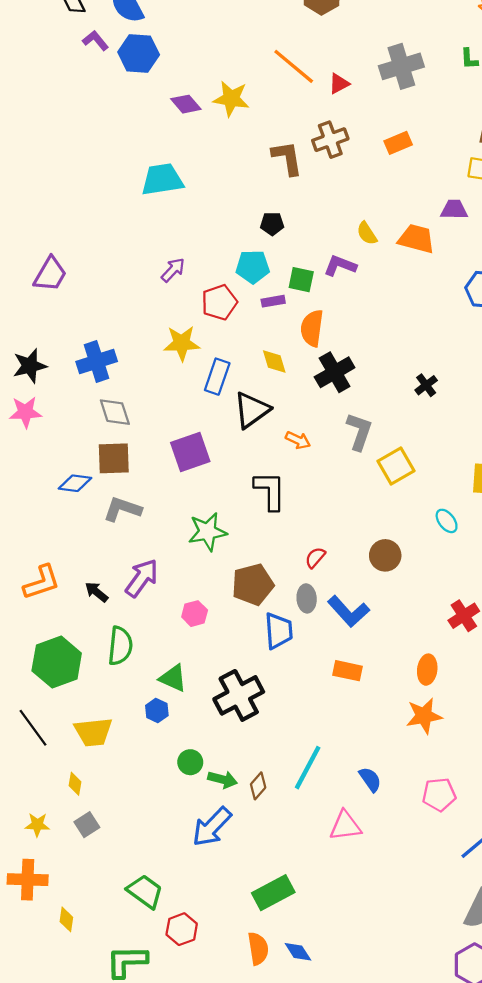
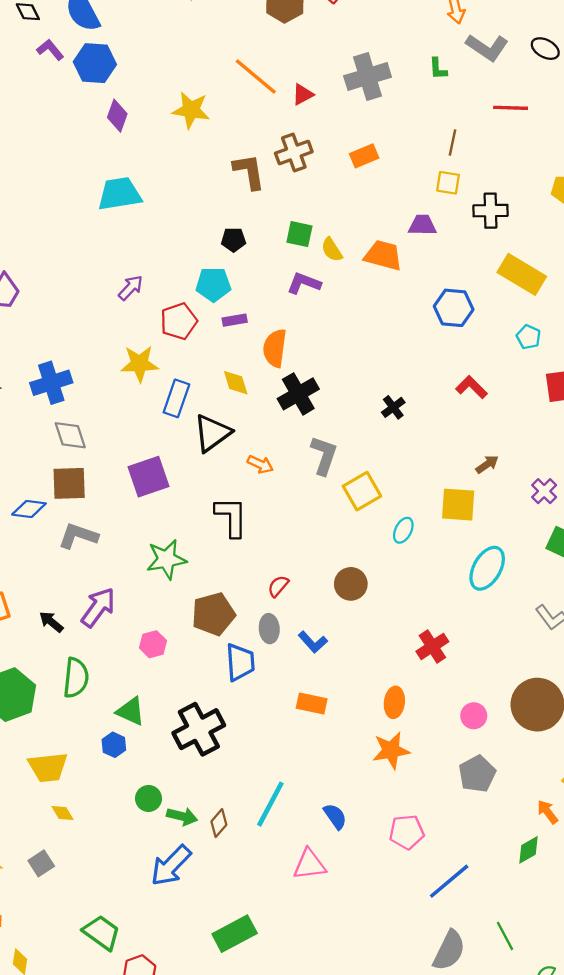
purple diamond: (186, 104) -> (117, 116), moved, turned 60
green square: (301, 280) -> (299, 234), moved
cyan ellipse: (447, 521) -> (403, 530), moved, turned 65
blue L-shape: (349, 611) -> (313, 642), size x0.7
yellow diamond: (75, 784) -> (62, 813), moved, turned -40

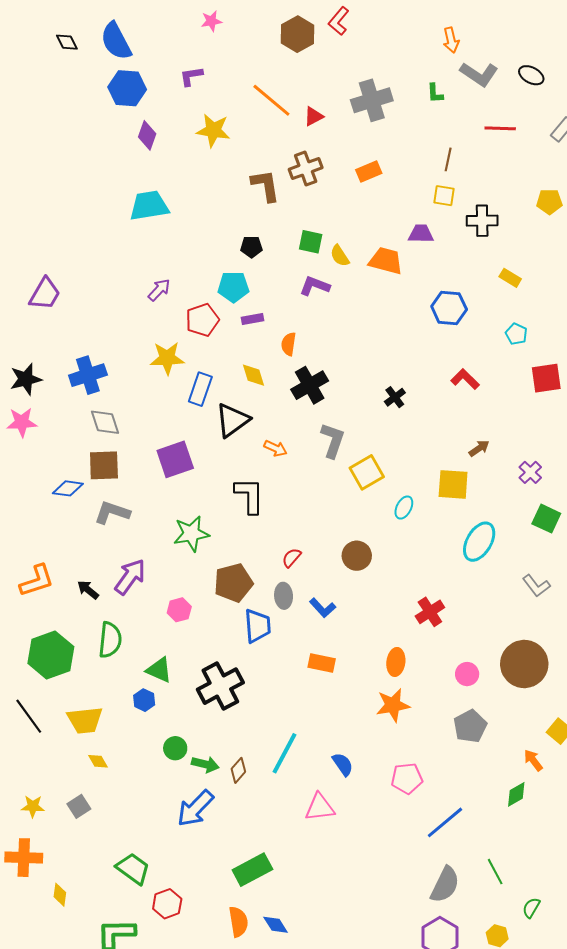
purple L-shape: (50, 50) -> (191, 76), moved, turned -60
yellow rectangle: (522, 274) -> (510, 278), size x0.5
orange semicircle: (275, 348) -> (289, 344), size x0.7

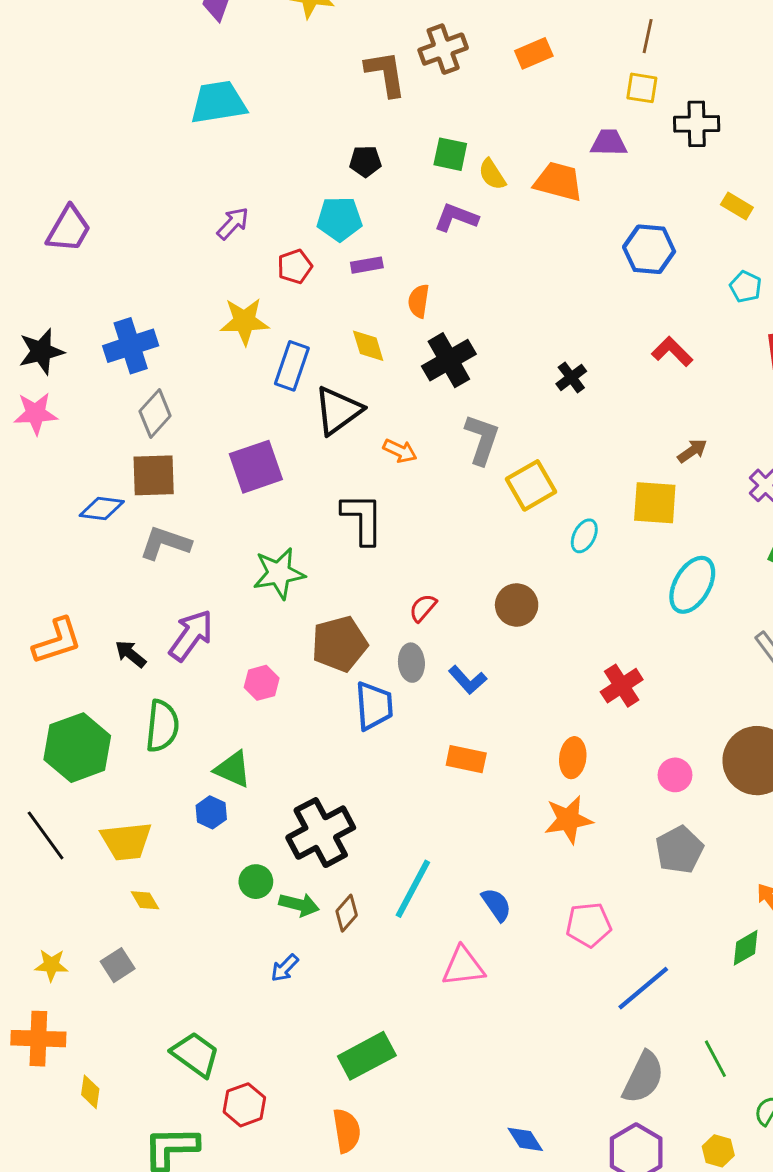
red pentagon: (202, 320) -> (295, 267), size x0.7
gray diamond: (105, 422) -> (155, 413), turned 60
black cross: (220, 686) -> (321, 833), moved
blue arrow: (195, 808) -> (285, 968), size x0.5
blue diamond: (276, 925) -> (525, 1139), moved

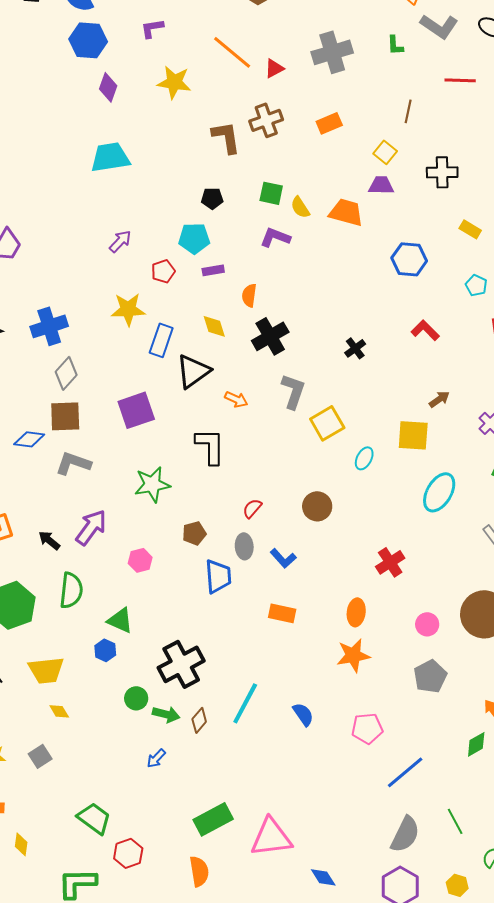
yellow square: (642, 88) -> (385, 152), moved, turned 30
brown pentagon: (339, 644) -> (194, 533), size x0.6
pink triangle: (463, 967) -> (271, 837), moved, size x1.4

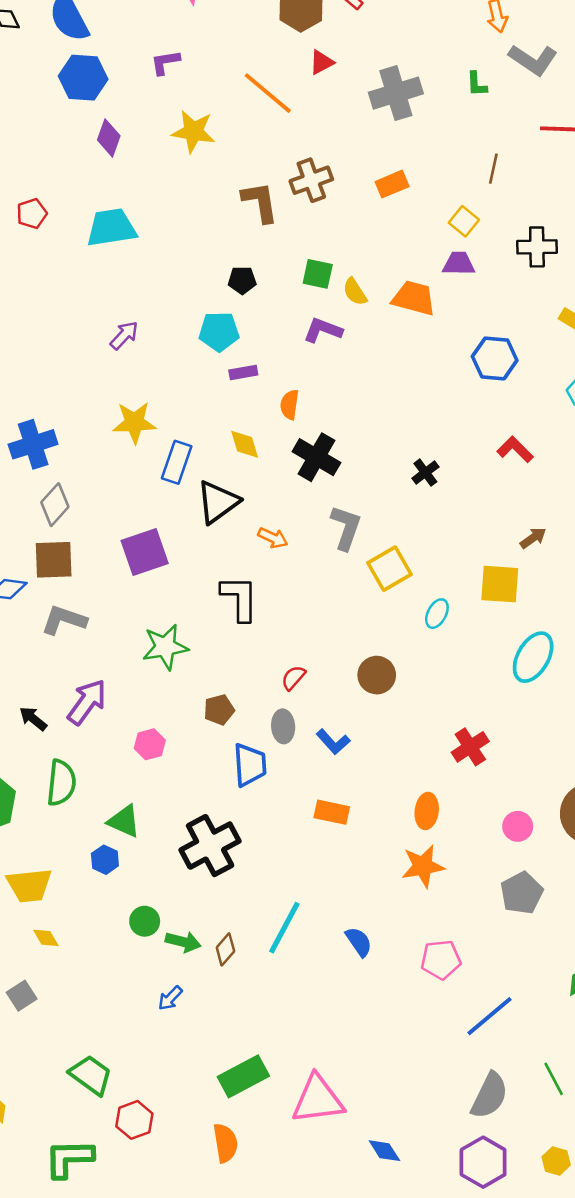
red triangle: (274, 68) -> (322, 62), moved
red pentagon: (163, 271) -> (32, 214), moved
black cross: (270, 336) -> (316, 457), turned -30
black cross: (181, 664) -> (210, 846), moved

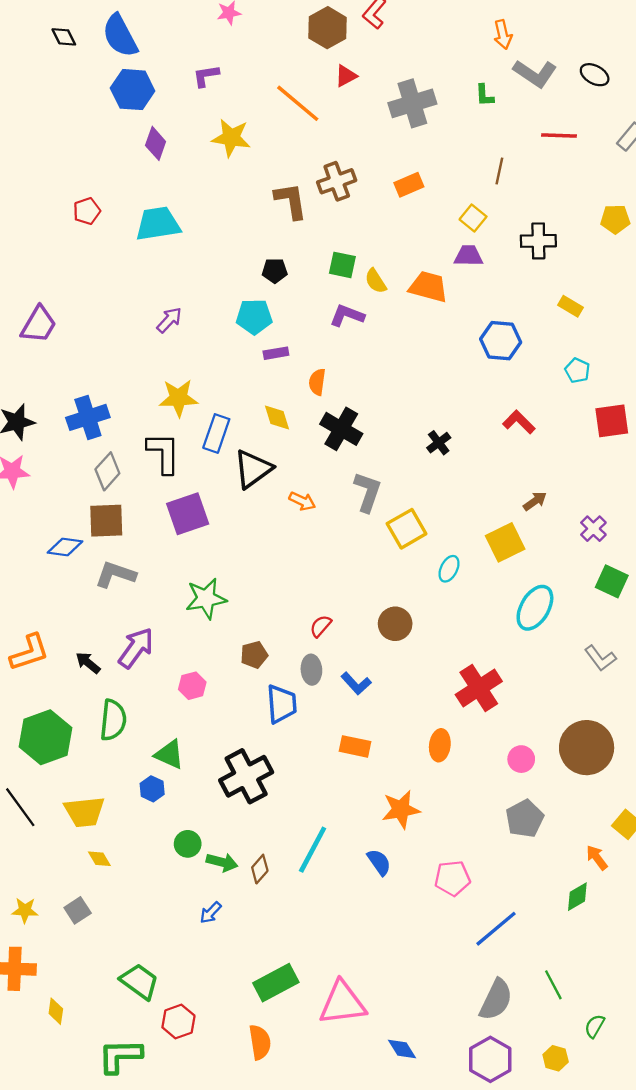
yellow square: (500, 584) -> (505, 542), turned -30
black L-shape: (240, 598) -> (164, 453), moved
red cross: (470, 747) -> (479, 688), size x1.4
orange star: (423, 866) -> (401, 809), moved

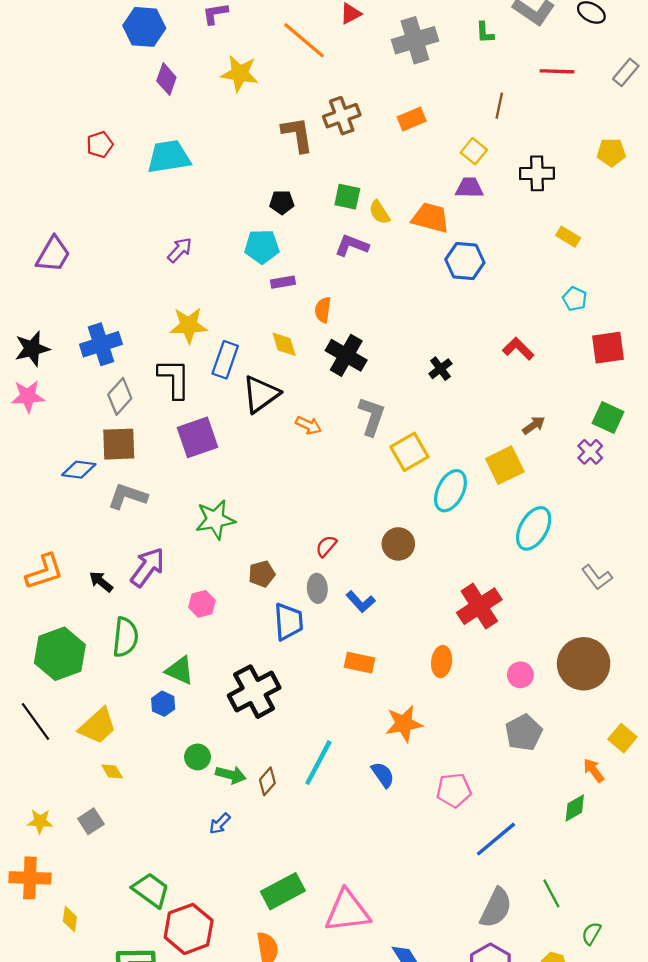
blue hexagon: (501, 341) -> (465, 261), moved
cyan ellipse: (449, 569) -> (450, 491), size x1.6
green square: (612, 581) -> (608, 417), moved
yellow trapezoid: (84, 812) -> (98, 726), turned -36
red hexagon: (178, 1022) -> (189, 929), size x1.5

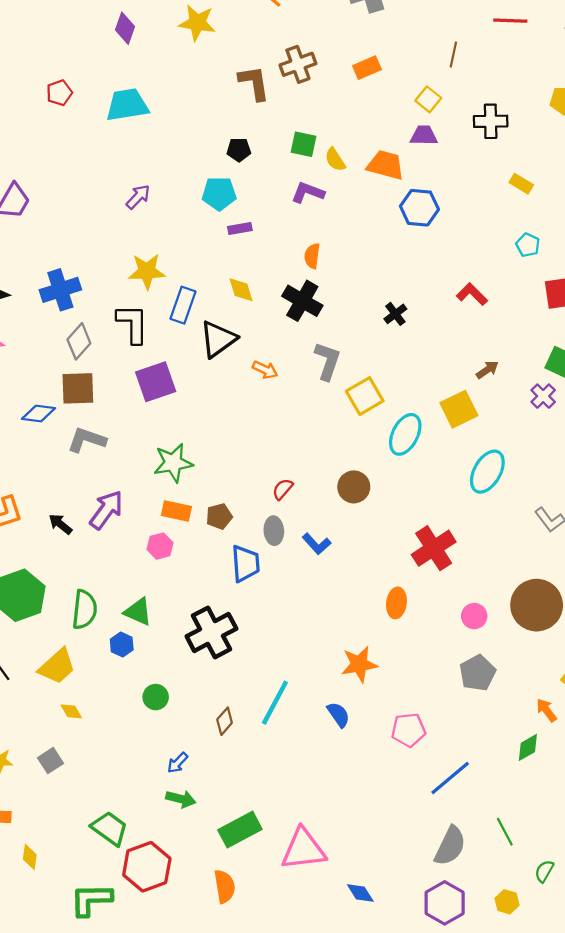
orange semicircle: (323, 310) -> (312, 256), moved
green semicircle: (125, 637) -> (84, 610), moved
orange rectangle: (359, 663) -> (176, 511), moved
green arrow: (231, 775) -> (181, 799), moved

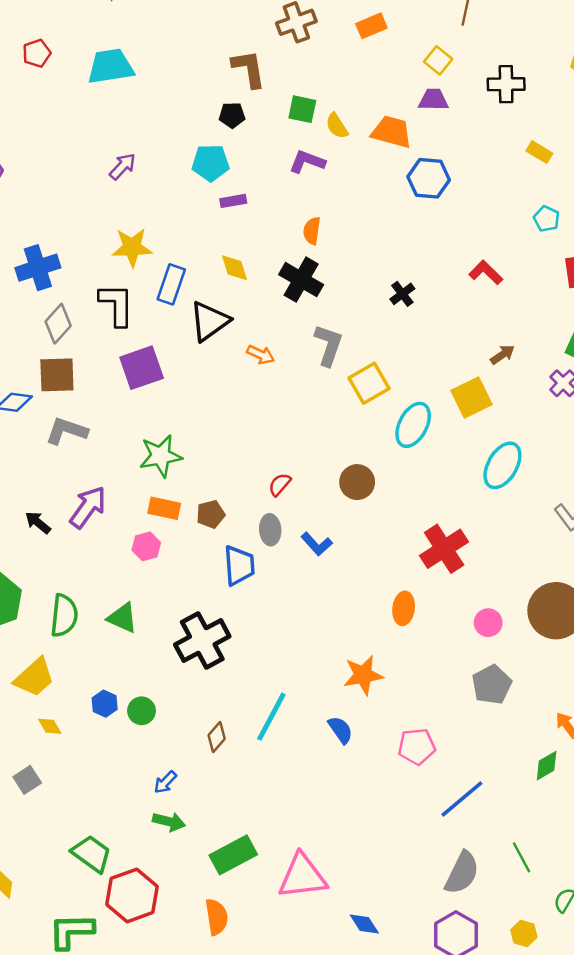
brown L-shape: (254, 83) -> (249, 69), moved
blue hexagon: (122, 645) -> (105, 704), moved

